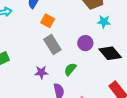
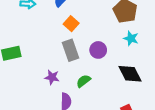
purple circle: (85, 43) -> (98, 50), moved

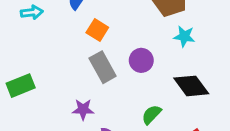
green semicircle: (83, 81) -> (151, 115), moved

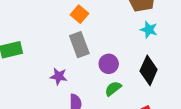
purple circle: (141, 60) -> (109, 64), moved
black diamond: (191, 86) -> (149, 70), turned 52

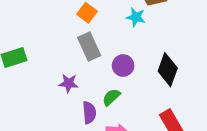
cyan star: (149, 30) -> (136, 17), moved
green semicircle: (113, 89) -> (111, 97), moved

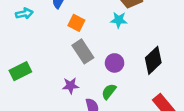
black diamond: (168, 70) -> (153, 60), turned 36

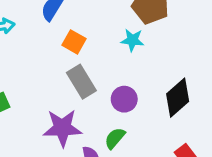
purple star: (71, 86) -> (62, 128), size x1.6

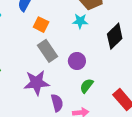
black diamond: (178, 98) -> (115, 36), moved
green semicircle: (115, 138) -> (87, 86), moved

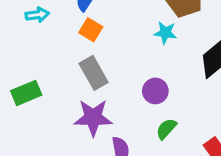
orange square: (41, 25) -> (91, 30), moved
gray rectangle: (48, 51) -> (94, 73), moved

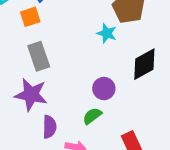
orange square: (91, 30) -> (30, 17), moved, turned 30
purple circle: (155, 91) -> (104, 89), moved

